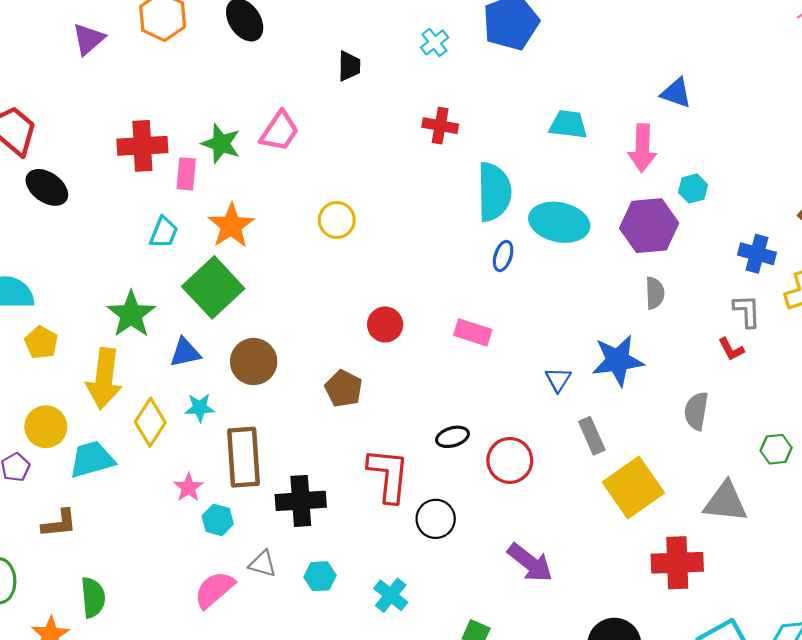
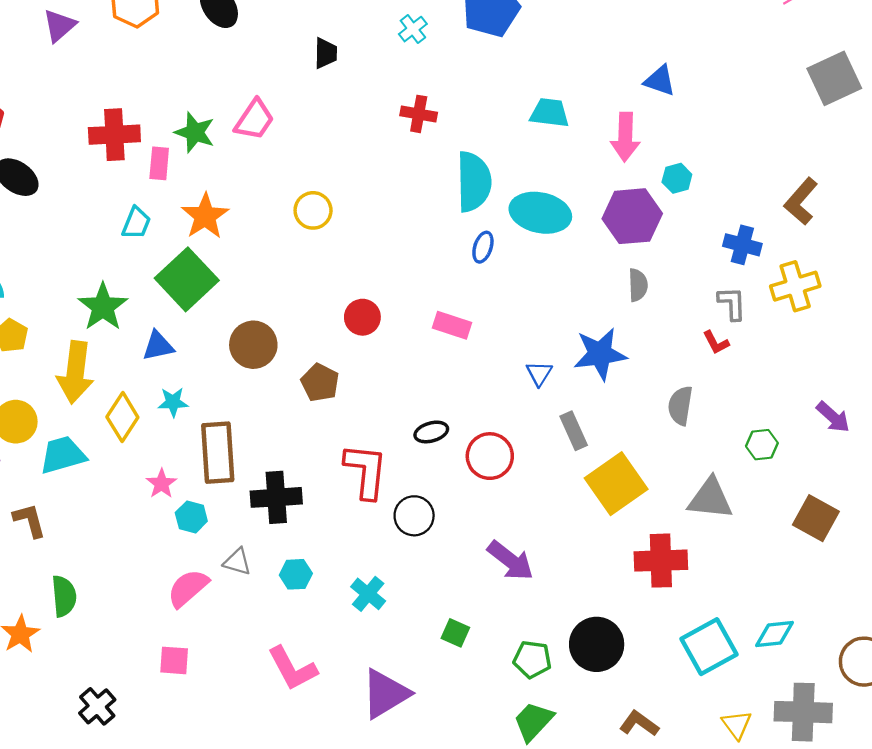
brown circle: (254, 362) -> (253, 345), moved
brown L-shape: (59, 523) -> (29, 520), turned -99

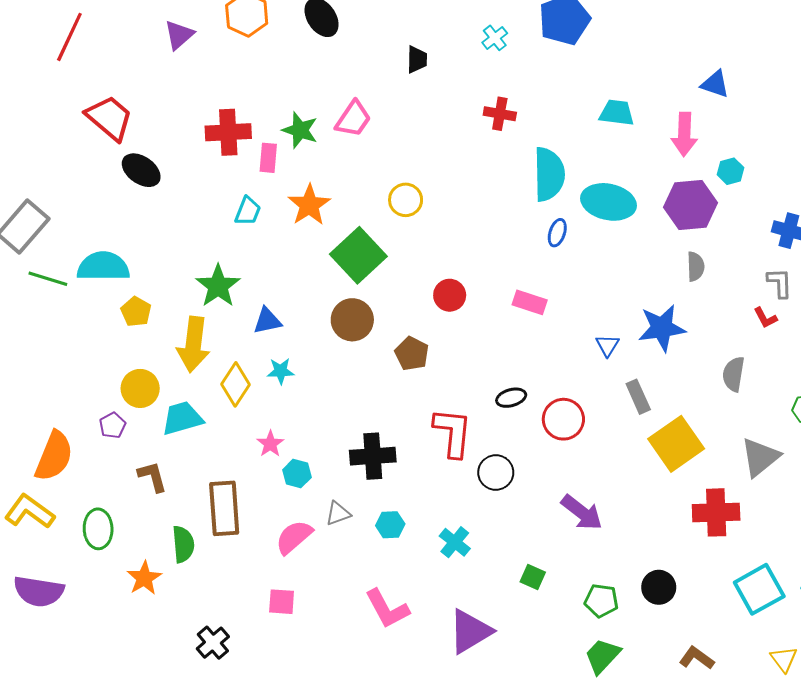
green square: (187, 279) -> (358, 255), moved
brown rectangle: (218, 453) -> (224, 508), moved
gray triangle: (710, 499) -> (760, 457), turned -45
gray triangle: (237, 562) -> (338, 513), turned -36
black circle: (597, 644) -> (659, 587), size x0.7

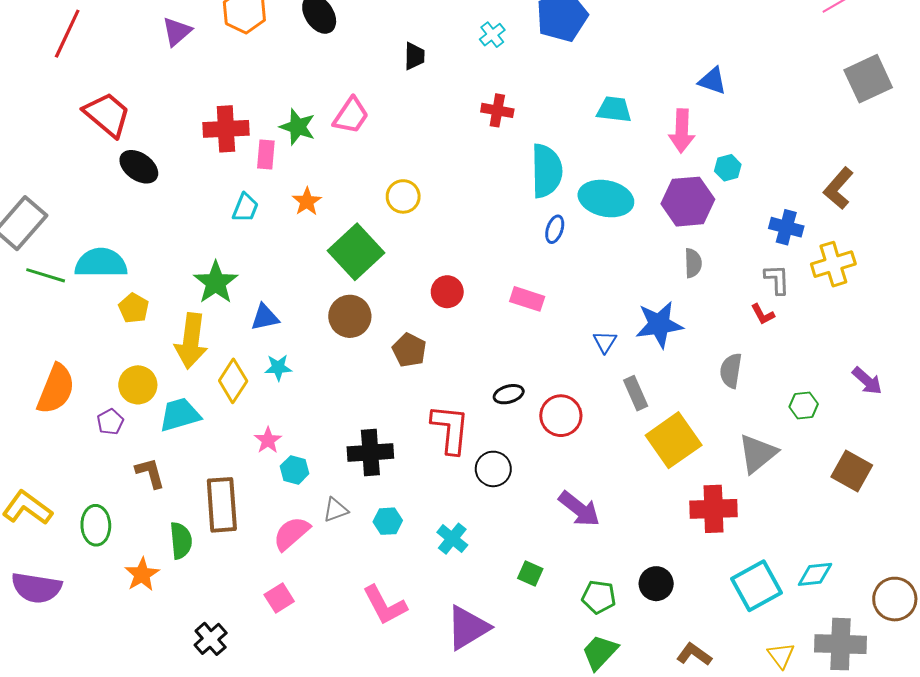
orange star: (309, 205) -> (307, 202), size x0.7
orange semicircle: (54, 456) -> (56, 389), moved
pink square: (282, 602) -> (279, 598), turned -36

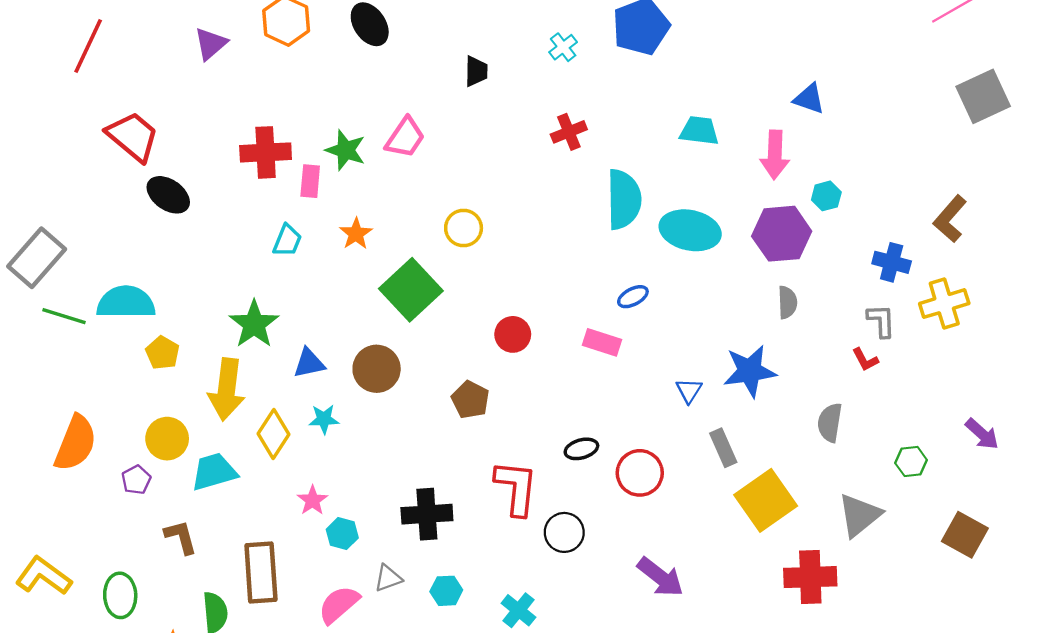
red cross: (497, 110) -> (569, 132), turned -32
blue ellipse: (555, 229) -> (633, 297), moved, turned 44
brown circle: (350, 316) -> (377, 369), moved

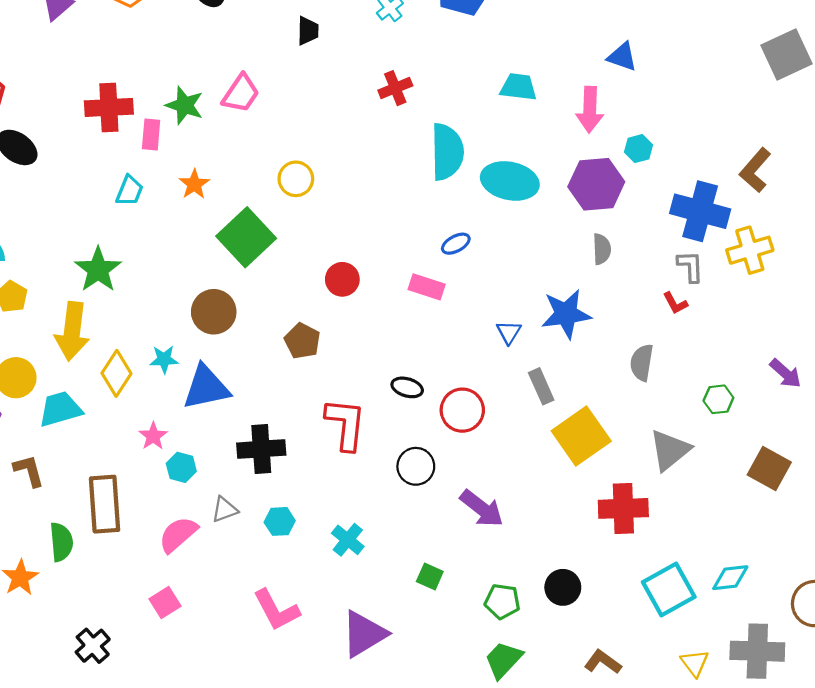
blue cross: (892, 262) -> (700, 211), size x1.6
blue triangle: (309, 363) -> (206, 387), moved, size x1.6
black ellipse: (581, 449) -> (407, 387), turned 32
black circle: (564, 532) -> (416, 466), moved

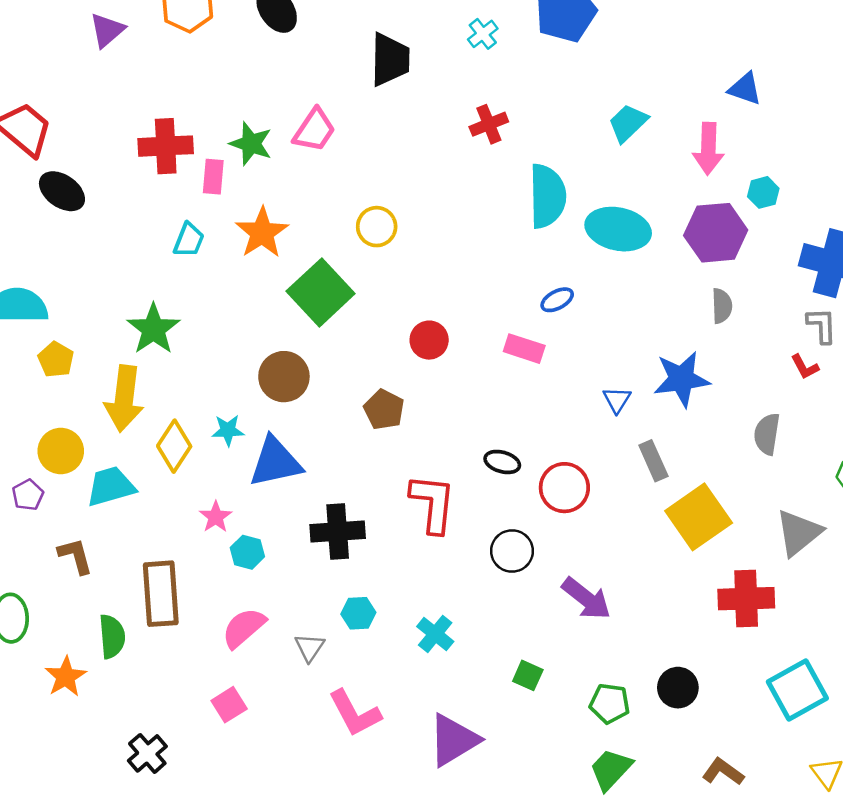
black trapezoid: (308, 31) -> (390, 60), size x1.6
cyan trapezoid: (518, 87) -> (628, 123), turned -51
orange star: (194, 184) -> (262, 233), size x1.5
gray triangle: (225, 510) -> (310, 647), moved, turned -36

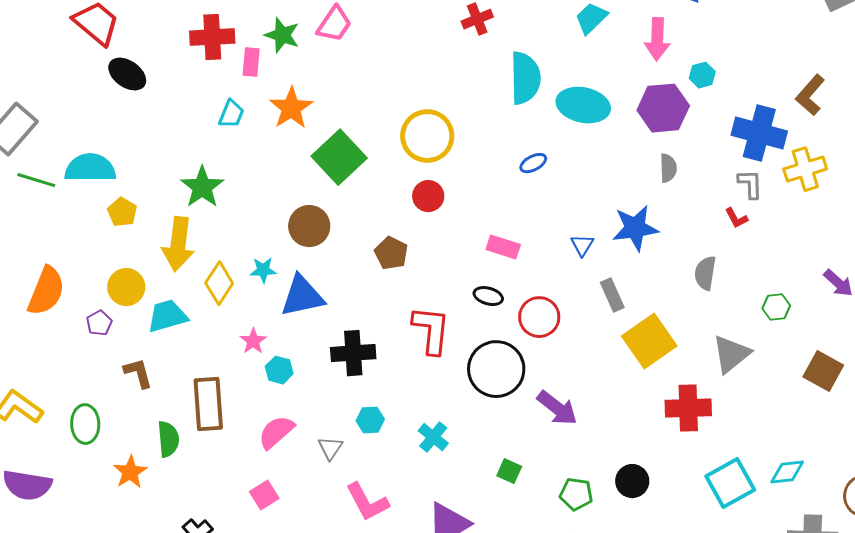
yellow circle: (377, 227) -> (427, 136), moved, size x1.6
pink rectangle: (524, 349) -> (503, 247), moved
black circle: (512, 551) -> (496, 369), size x1.6

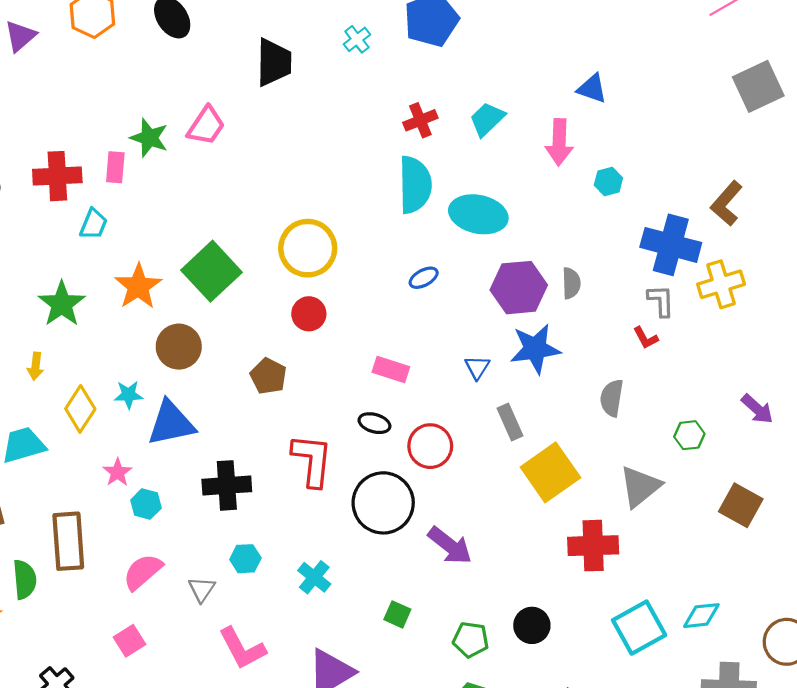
red cross: (477, 19) -> (420, 120), moved
red cross: (212, 37) -> (57, 176), moved
orange star: (291, 108) -> (138, 286), moved
purple hexagon: (663, 108) -> (519, 288), moved
yellow arrow: (178, 244) -> (35, 366), size x0.5

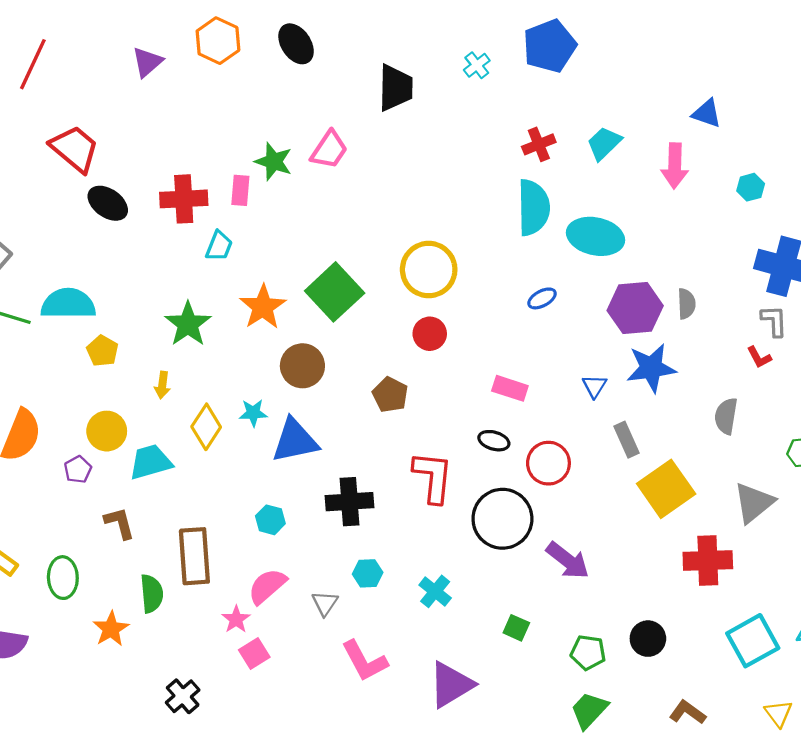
cyan hexagon: (608, 181) -> (751, 187), moved
pink star: (117, 472) -> (236, 619), moved

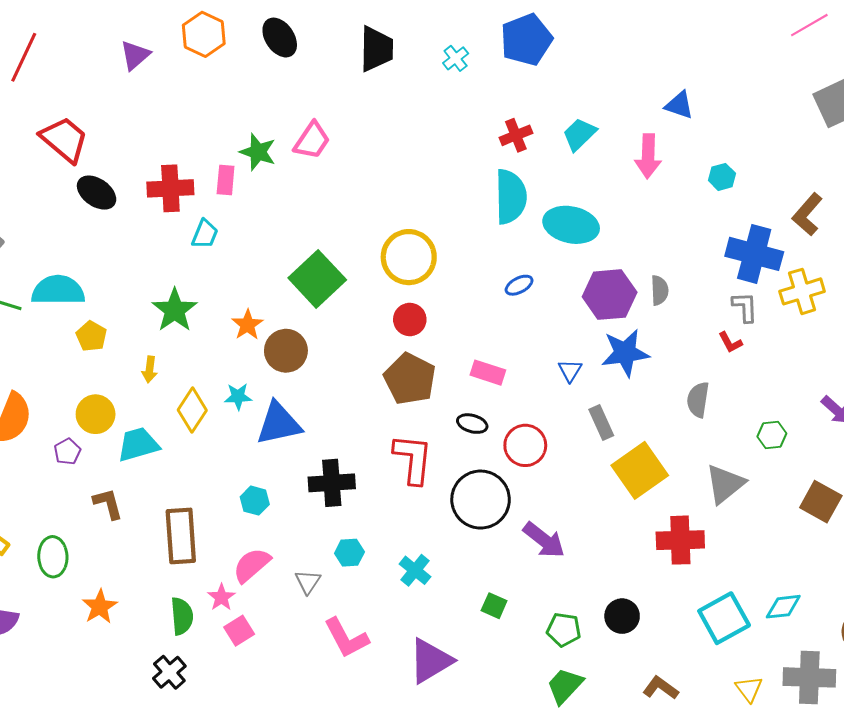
black trapezoid: (395, 88) -> (376, 49), moved
orange star: (263, 307) -> (247, 325), moved, size x0.7
brown pentagon: (390, 395) -> (410, 379), moved, size x1.5
green semicircle: (152, 594) -> (182, 616), moved

